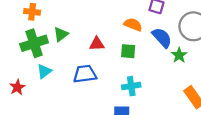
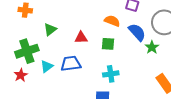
green cross: (34, 43) -> (27, 51), moved
cyan triangle: (44, 71) -> (47, 66), moved
red star: (17, 87) -> (21, 75), moved

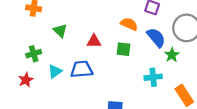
green triangle: (50, 29) -> (60, 31), turned -40
green cross: (27, 51) -> (34, 54), size x0.6
cyan cross: (111, 74) -> (153, 77), moved

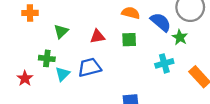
green triangle: (60, 31) -> (61, 31), turned 40
green cross: (34, 54) -> (47, 58), moved, turned 32
red star: (26, 80) -> (25, 78), moved

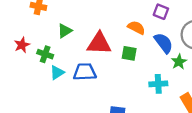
red triangle: (98, 36) -> (99, 43), size x1.6
red star: (25, 78) -> (22, 45), moved

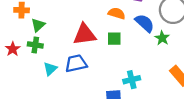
green triangle: (65, 31) -> (38, 25), moved
green cross: (45, 54) -> (35, 45), moved
cyan cross: (158, 84) -> (132, 80), moved

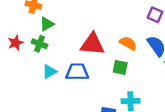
orange semicircle: (117, 13) -> (128, 43), moved
green square: (114, 39) -> (120, 67), moved

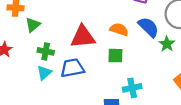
green cross: (40, 44) -> (46, 51), moved

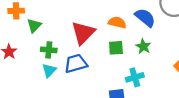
red triangle: (83, 37) -> (83, 33), turned -35
green star: (167, 44) -> (143, 46), moved

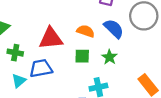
red triangle: (83, 33) -> (51, 38), turned 35
cyan triangle: (49, 70) -> (19, 81), moved

